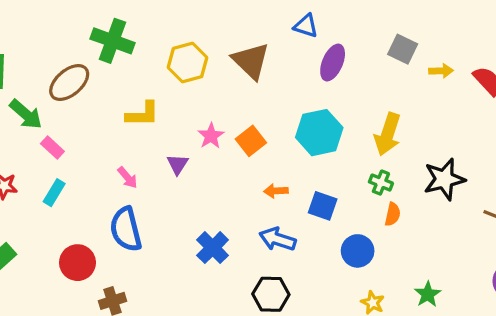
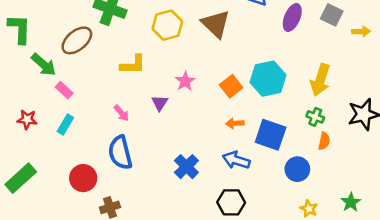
purple ellipse: (333, 63) -> (292, 17), moved
orange square: (251, 141) -> (231, 86), moved
blue square: (323, 206) -> (271, 135), size x1.4

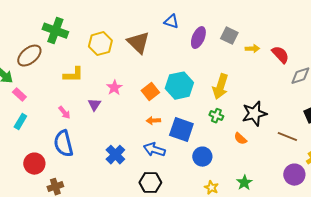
orange semicircle: (324, 141) -> (240, 139), moved, turned 120

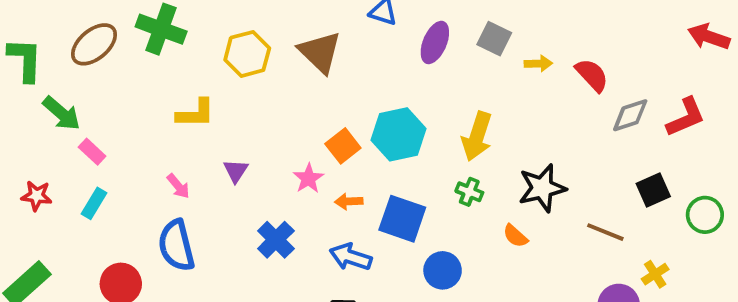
brown ellipse: (29, 56) -> (94, 44), moved
pink star: (114, 88) -> (308, 178), moved
blue cross: (115, 155) -> (276, 240), moved

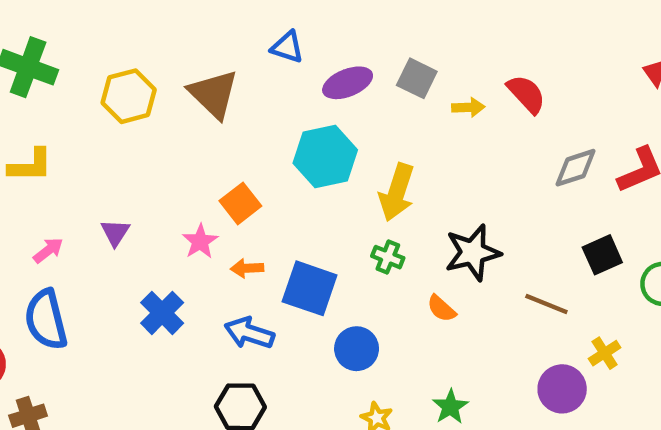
purple ellipse: (435, 42) -> (348, 83), turned 45
red semicircle: (592, 75) -> (526, 94), moved
yellow L-shape: (195, 113) -> (30, 165), moved
cyan hexagon: (398, 134) -> (325, 157), moved
pink arrow: (178, 186) -> (48, 250), turned -88

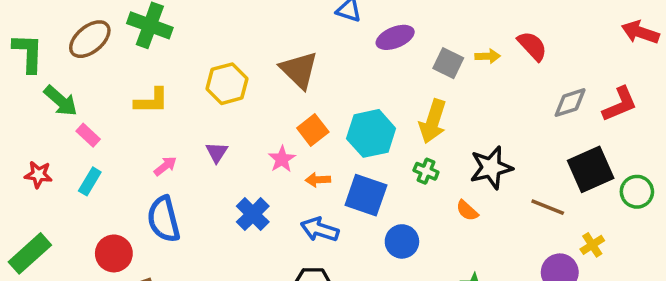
gray square: (417, 78) -> (448, 63), moved
brown triangle: (214, 94) -> (299, 70), moved
yellow hexagon: (129, 96) -> (227, 84), moved
cyan hexagon: (325, 157) -> (371, 133), moved
black square: (602, 255) -> (591, 169), size x1.5

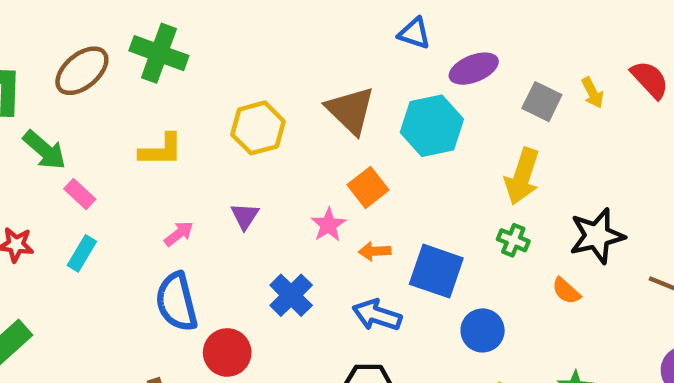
yellow arrow: (488, 56) -> (593, 93), turned 65
cyan hexagon: (371, 133) -> (432, 126), moved
red circle: (114, 253) -> (227, 352), moved

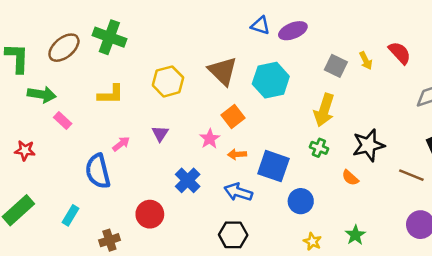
purple ellipse: (474, 69) -> (293, 31), moved
green arrow: (45, 150) -> (42, 94), turned -32
cyan rectangle: (82, 253) -> (70, 215), moved
blue semicircle: (177, 302) -> (98, 171), moved

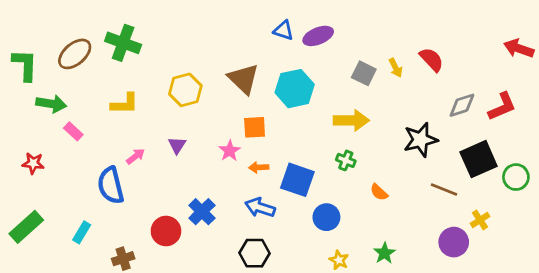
yellow arrow: (324, 110) -> (351, 120), turned -108
orange square: (233, 117) -> (255, 127), turned 35
black star: (368, 145) -> (420, 140), moved
blue cross: (188, 180) -> (202, 212), moved

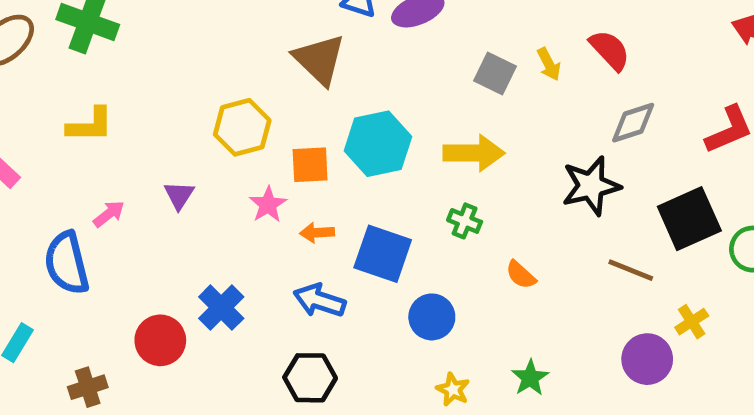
brown triangle: (243, 79) -> (319, 59), moved
cyan hexagon: (295, 89) -> (378, 144), moved
yellow hexagon: (185, 90) -> (242, 127), moved
gray diamond: (462, 105) -> (633, 123), moved

